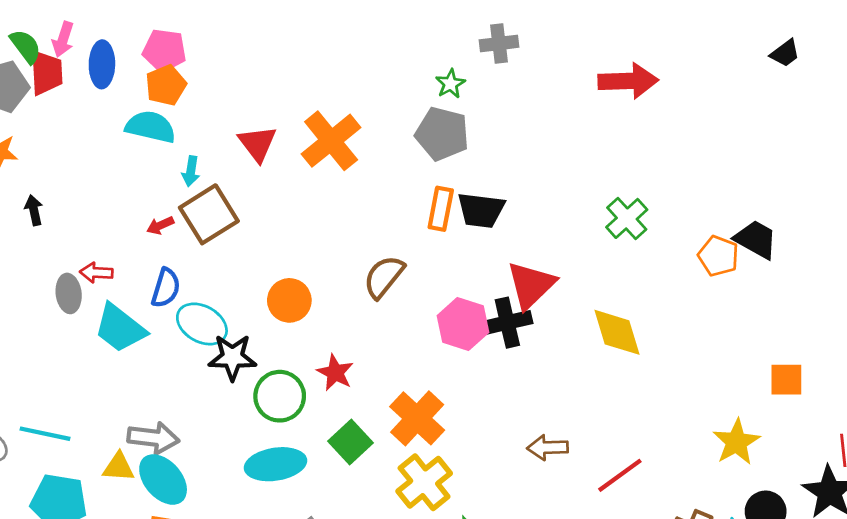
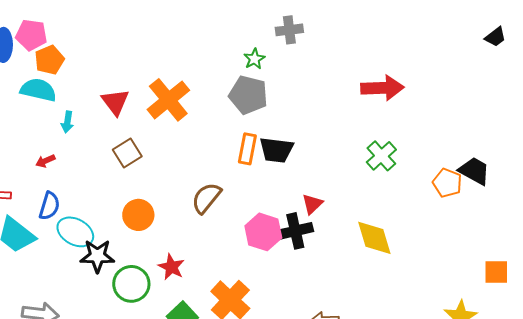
pink pentagon: (164, 50) -> (31, 35), moved
red arrow: (628, 81) -> (382, 88), moved
brown square: (209, 214) -> (127, 153), moved, size x0.7
red triangle: (531, 285) -> (312, 204), size x0.6

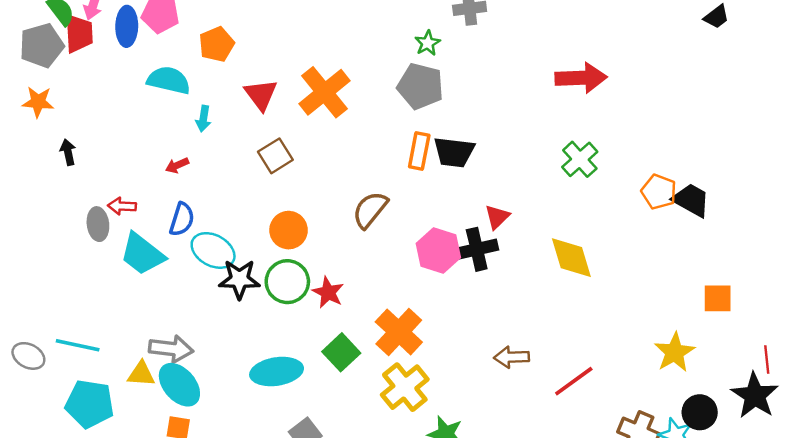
orange pentagon: (49, 60) -> (217, 44), moved
black trapezoid: (474, 171) -> (691, 200), moved
green circle: (131, 284) -> (287, 282), moved

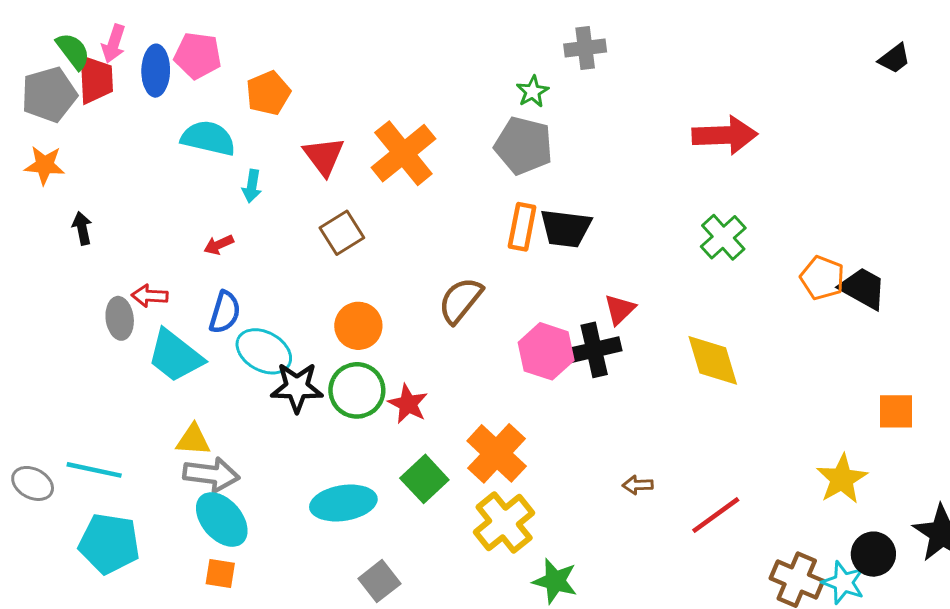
brown arrow: (511, 357) -> (638, 485), size x0.7
yellow triangle: (141, 374) -> (193, 440), moved

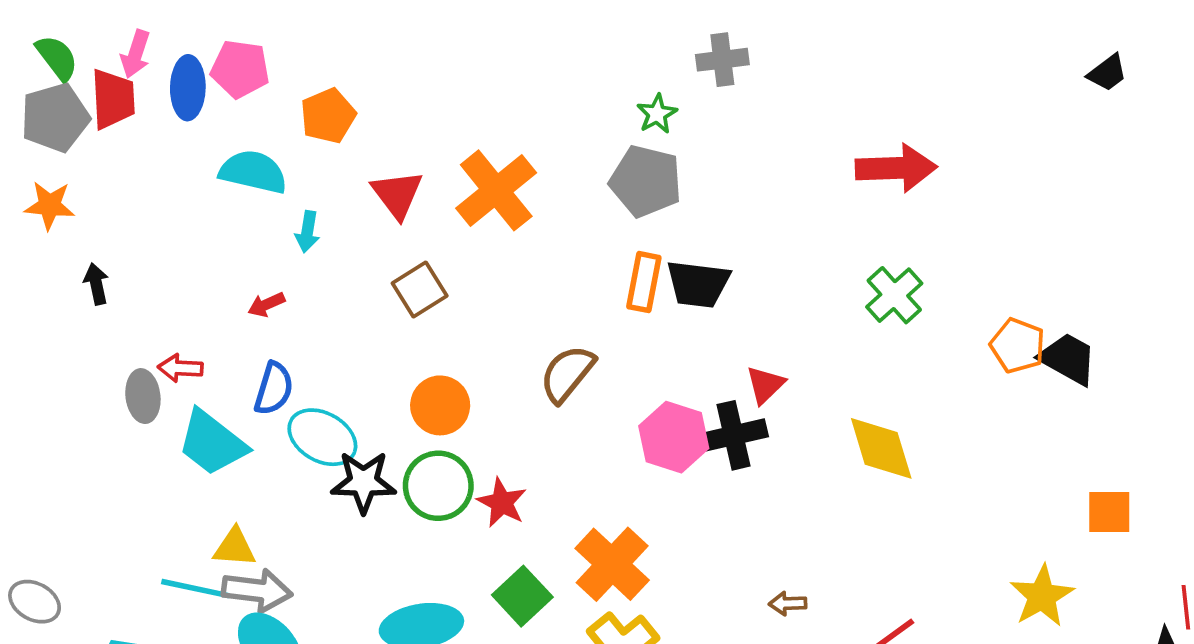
green semicircle: (73, 51) -> (57, 58), moved
cyan line: (94, 470) -> (195, 589), moved

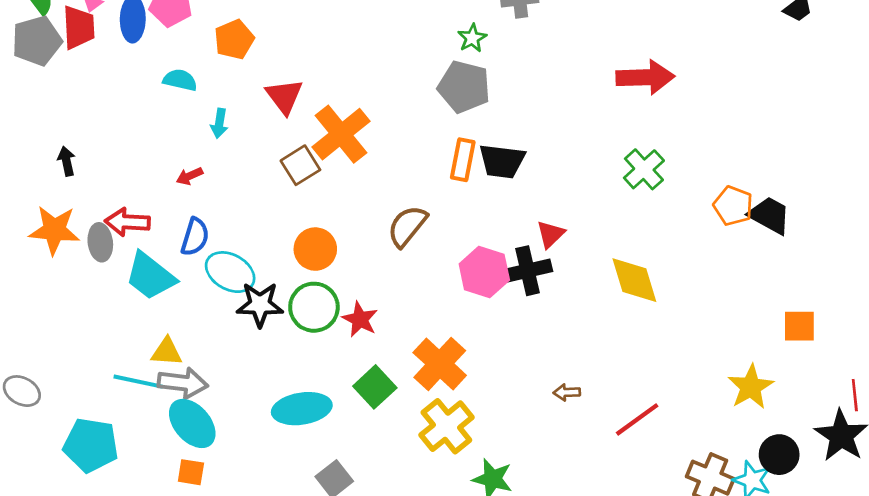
cyan semicircle: (253, 172) -> (180, 80), size x0.7
orange cross: (496, 190) -> (341, 134), moved
orange star: (50, 205) -> (54, 230), moved, size x1.4
red arrow: (180, 368) -> (127, 222), size x1.4

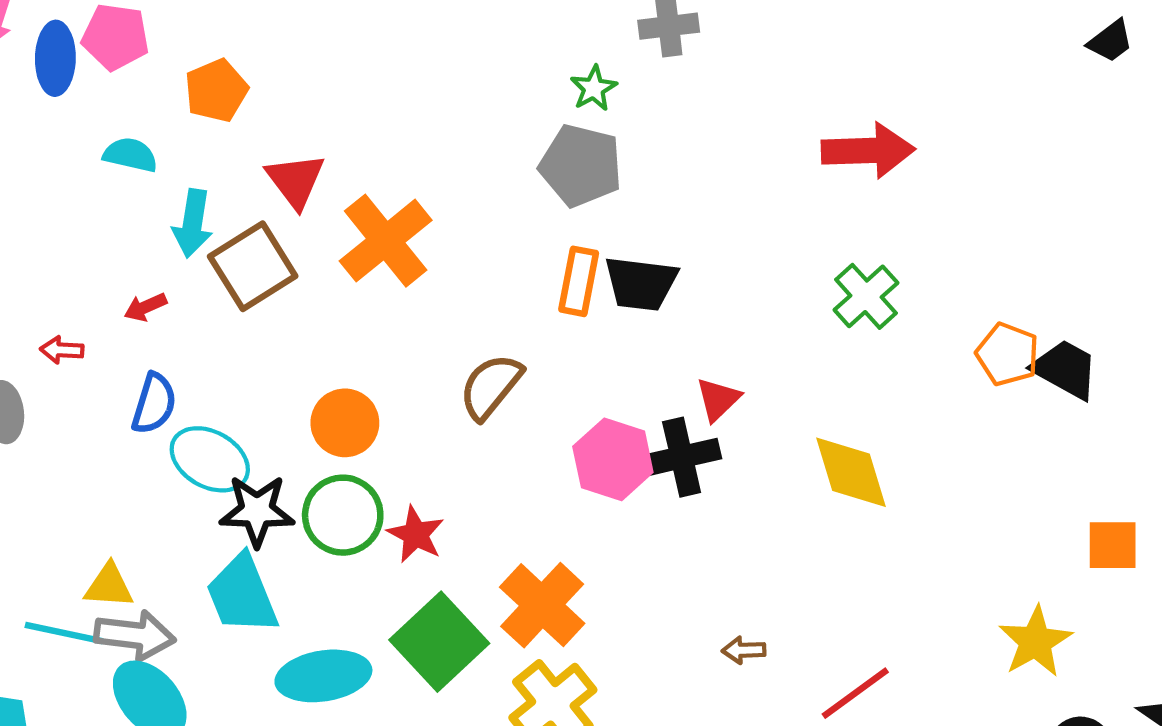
cyan arrow: (219, 123) -> (193, 223), size x1.4
brown square: (300, 165) -> (253, 266), moved, size x1.4
red arrow: (127, 222) -> (62, 350), moved, size x0.6
cyan trapezoid: (150, 276) -> (242, 594), moved, turned 30
green square: (375, 387) -> (439, 642), size x1.4

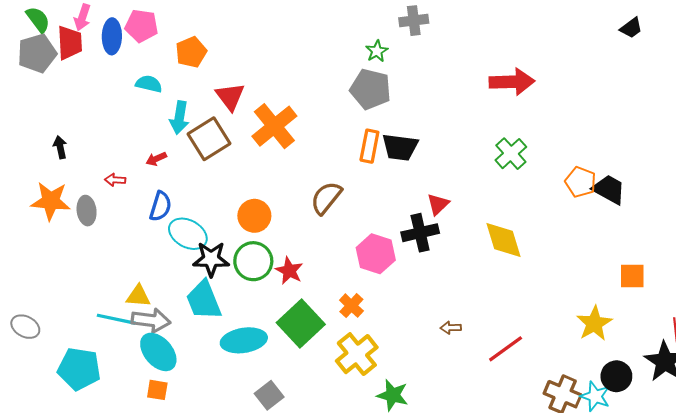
pink hexagon: (613, 459) -> (376, 254), moved
orange cross: (542, 605) -> (351, 306), size x0.6

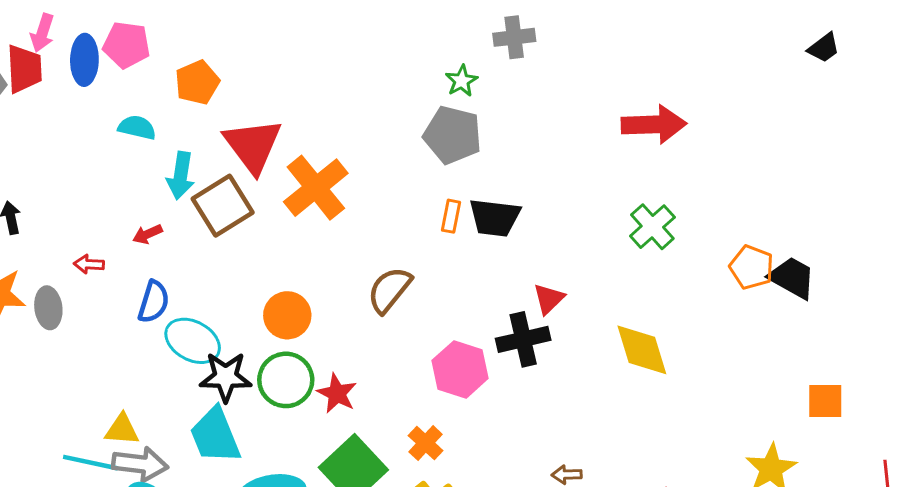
red triangle: (230, 97) -> (253, 146), size x1.4
orange rectangle: (369, 146) -> (451, 216), size x0.7

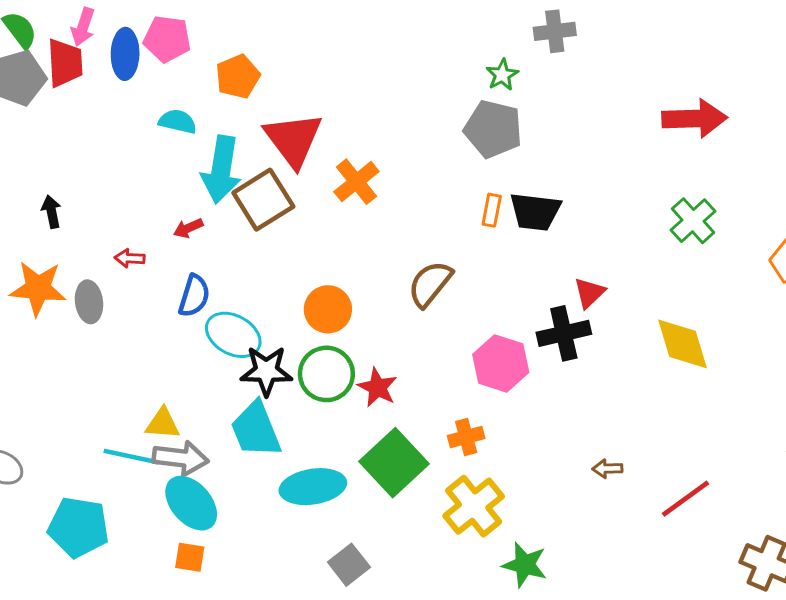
cyan arrow: (181, 176) -> (221, 170), size x1.4
orange cross: (316, 188) -> (356, 182), size x0.7
orange cross: (426, 443) -> (466, 437), turned 32

